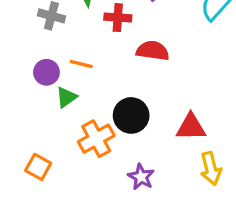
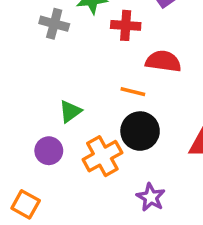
orange line: (81, 64) -> (133, 92), moved
purple circle: (46, 72) -> (49, 151), moved
orange square: (38, 167) -> (26, 204), moved

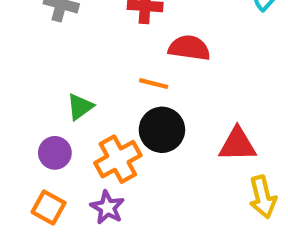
purple star: (151, 197) -> (107, 207), moved
orange square: (26, 204) -> (49, 207), moved

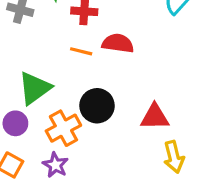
orange line: (154, 84) -> (81, 51), moved
green triangle: (80, 107) -> (35, 88), size x1.6

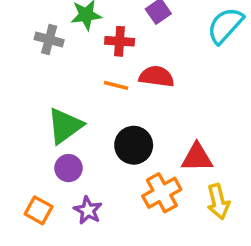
purple circle: (15, 123) -> (68, 168), moved
orange cross: (63, 128) -> (162, 193), moved

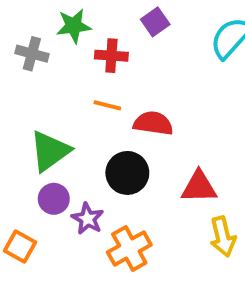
red semicircle: (157, 77) -> (153, 123), moved
orange cross: (162, 193) -> (129, 249), moved
purple star: (88, 210) -> (88, 219), moved

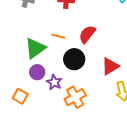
orange line: (107, 105) -> (58, 36), moved
red semicircle: (153, 123) -> (87, 34), turned -60
red triangle: (199, 187) -> (110, 66), turned -30

